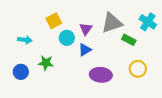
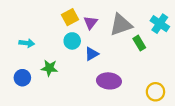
yellow square: (54, 21) -> (70, 17), moved
purple triangle: (86, 29) -> (91, 23), moved
green rectangle: (129, 40) -> (139, 43), turned 32
yellow circle: (138, 69) -> (155, 92), moved

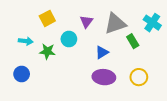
yellow square: (70, 17) -> (47, 18), moved
blue triangle: (92, 54) -> (102, 52), moved
green star: (49, 68) -> (47, 51), moved
yellow circle: (155, 92) -> (139, 77), moved

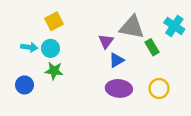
purple triangle: (86, 22) -> (106, 41), moved
gray triangle: (115, 24) -> (132, 27), turned 30
cyan circle: (69, 39) -> (50, 48), moved
green star: (47, 51) -> (54, 71), moved

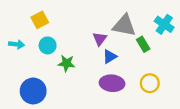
yellow square: (54, 21) -> (40, 20), moved
cyan arrow: (29, 47) -> (16, 44), moved
green star: (54, 71) -> (66, 63), moved
blue circle: (24, 85) -> (33, 91), moved, size x1.5

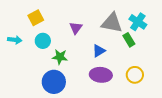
cyan cross: (164, 24) -> (138, 22), moved
purple triangle: (100, 39) -> (76, 28), moved
blue circle: (33, 91) -> (54, 82), moved

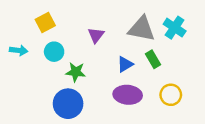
green rectangle: (129, 40) -> (153, 59), moved

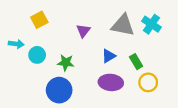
cyan circle: (54, 52) -> (37, 55), moved
green rectangle: (153, 59) -> (136, 62), moved

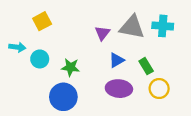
cyan cross: (151, 24) -> (163, 26), turned -30
purple triangle: (83, 31) -> (102, 33), moved

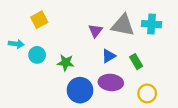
yellow circle: (159, 89) -> (147, 93), moved
blue circle: (63, 97) -> (80, 90), moved

